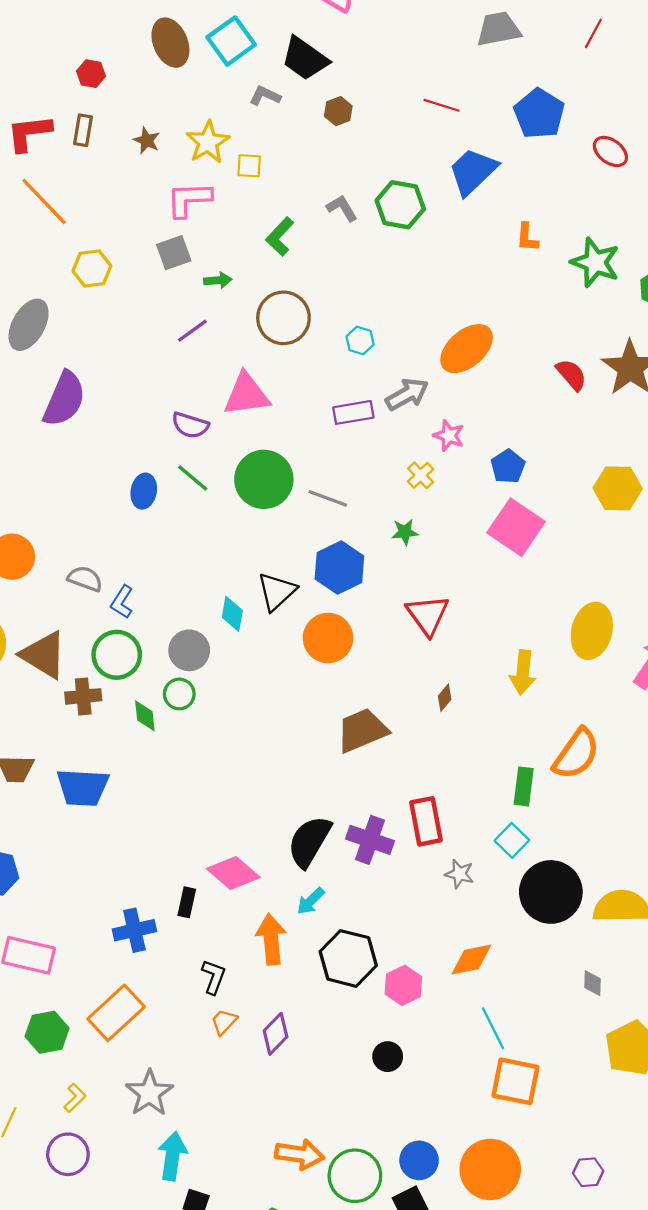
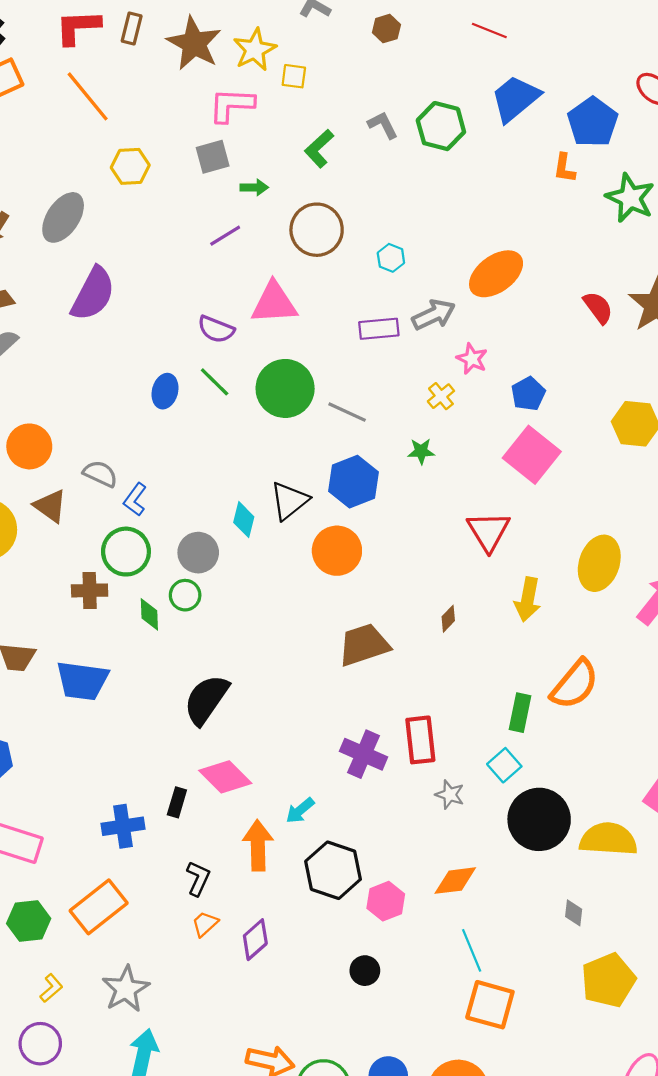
blue pentagon: (539, 114) -> (593, 122), moved
brown star: (147, 140) -> (194, 43), size x2.0
red triangle: (428, 615) -> (489, 531), moved
brown triangle: (44, 655) -> (50, 506), moved, size x0.7
black semicircle: (309, 841) -> (206, 700), moved

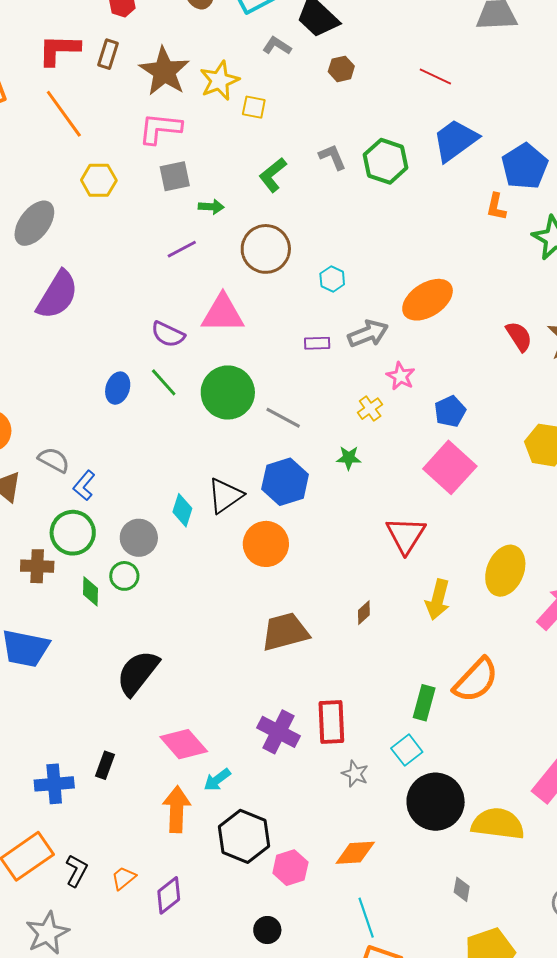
pink L-shape: (232, 105) -> (160, 128), moved
purple rectangle: (379, 329) -> (317, 343), size x0.7
pink diamond: (225, 777) -> (184, 744), moved
black L-shape: (198, 878) -> (76, 871), moved

